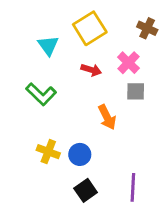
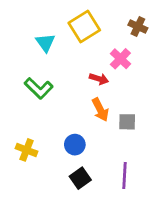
red arrow: (91, 70) -> (99, 79), moved
gray square: (136, 91) -> (127, 122), moved
yellow cross: (48, 152) -> (27, 150), moved

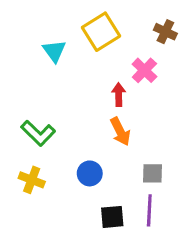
red arrow: (99, 79) -> (119, 95), turned -108
green L-shape: (39, 88) -> (38, 133), moved
gray square: (127, 122) -> (153, 173), moved
black square: (80, 178) -> (112, 217), moved, turned 30

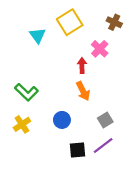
gray square: (153, 173) -> (105, 120), turned -32
yellow cross: (32, 180) -> (22, 124), turned 35
purple line: (149, 210) -> (103, 145), turned 50

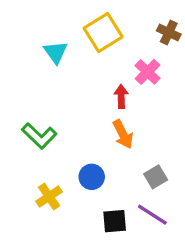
yellow cross: (22, 124) -> (49, 197), moved
purple line: (103, 145) -> (152, 215), turned 70

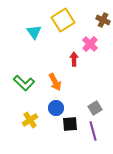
orange arrow: (123, 134) -> (55, 82), moved
purple line: (152, 215) -> (93, 131), turned 42
black square: (115, 221) -> (70, 124), moved

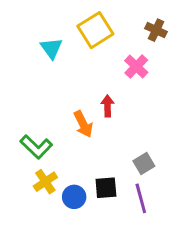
red arrow: (74, 59) -> (107, 106), moved
green L-shape: (24, 83) -> (36, 147), moved
blue circle: (56, 108) -> (74, 197), moved

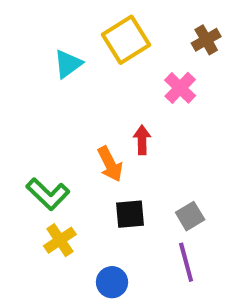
brown cross: (156, 30) -> (206, 40), turned 35
cyan triangle: (51, 48) -> (68, 64), turned 30
black square: (106, 188) -> (130, 214), moved
blue circle: (74, 197) -> (112, 282), moved

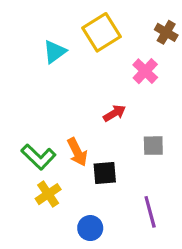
brown cross: (206, 40) -> (166, 32), turned -30
red arrow: (142, 140) -> (114, 113), turned 60
orange arrow: (110, 164) -> (77, 152), moved
gray square: (190, 216) -> (153, 146), moved, turned 30

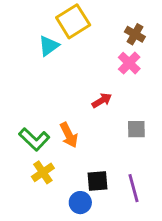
yellow square: (102, 32) -> (73, 21), moved
brown cross: (166, 32) -> (135, 34), moved
black square: (105, 173) -> (98, 181), moved

